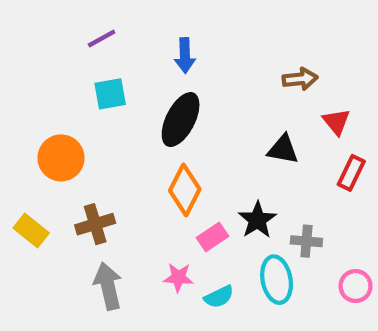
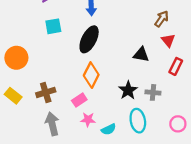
brown arrow: (300, 79) -> (162, 19), moved, turned -49
orange circle: (61, 158) -> (16, 58), moved
pink rectangle: (213, 237) -> (79, 100), moved
gray cross: (306, 241) -> (153, 92), moved

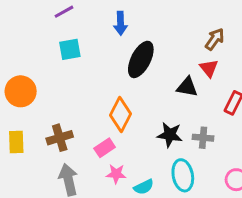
black ellipse: (89, 39) -> (141, 59), moved
red triangle: (168, 40) -> (209, 68), moved
black star: (128, 90) -> (170, 135), turned -30
yellow rectangle: (13, 96) -> (16, 142), turned 49

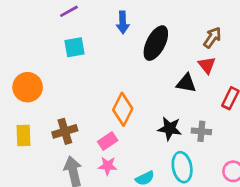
black ellipse: (141, 59) -> (156, 43), moved
pink star: (116, 174) -> (108, 166), moved

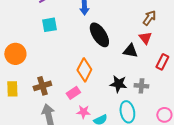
black ellipse: (156, 43) -> (99, 35), moved, turned -60
pink star: (108, 166) -> (83, 112), moved

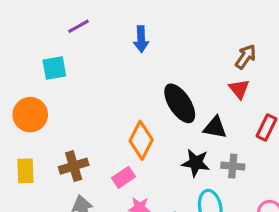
cyan square: (49, 25) -> (54, 68), moved
black ellipse: (99, 35) -> (180, 103), moved
black triangle: (130, 51) -> (215, 127), moved

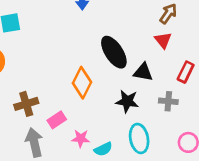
gray cross: (233, 166) -> (168, 101), moved
pink rectangle: (123, 177) -> (57, 120), moved

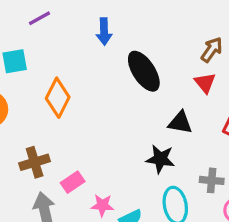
black ellipse: (114, 52) -> (144, 71), moved
orange diamond: (82, 83) -> (58, 98), moved
gray cross: (168, 101) -> (212, 180), moved

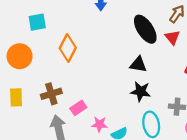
black ellipse: (144, 71) -> (145, 29), moved
black triangle: (180, 123) -> (138, 64), moved

